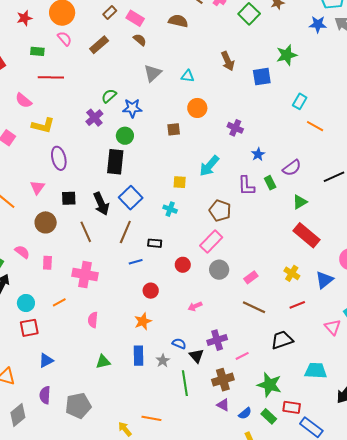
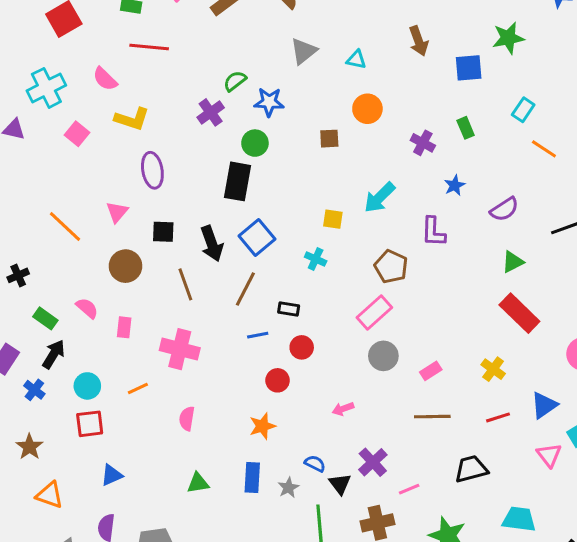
green rectangle: (270, 183) -> (466, 128), moved
red circle: (183, 265) -> (302, 347), moved
blue triangle: (324, 280) -> (544, 405), moved
brown line: (254, 307) -> (432, 417), turned -30
purple cross: (217, 340) -> (373, 462), turned -30

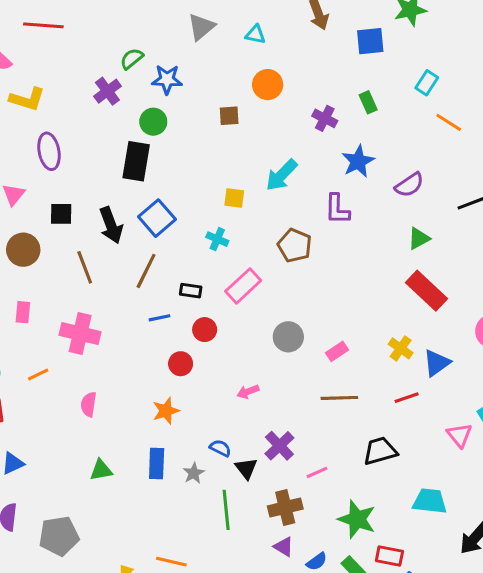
blue star: (455, 185) -> (358, 161), size x1.5
pink rectangle: (374, 313) -> (243, 286), moved
blue triangle: (544, 405) -> (437, 363), moved

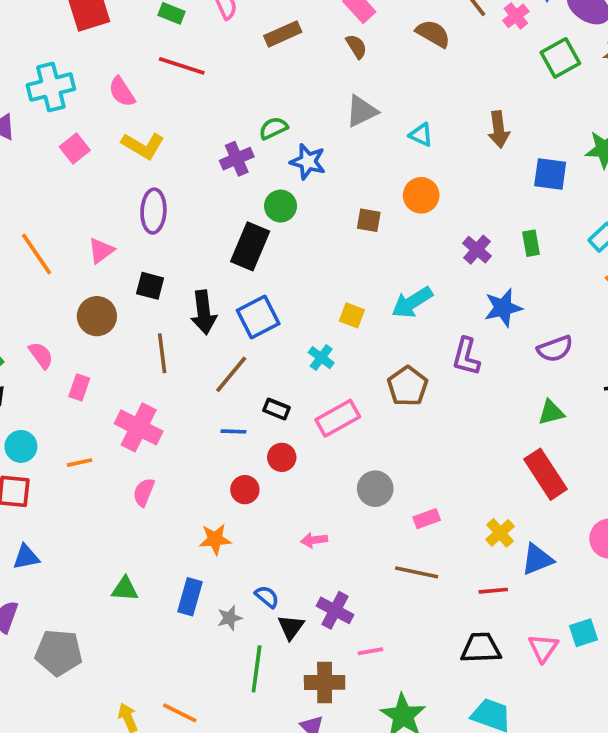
pink semicircle: (89, 404) -> (144, 492), moved
purple cross: (279, 446) -> (335, 610), turned -32
black trapezoid: (380, 451) -> (481, 648), moved

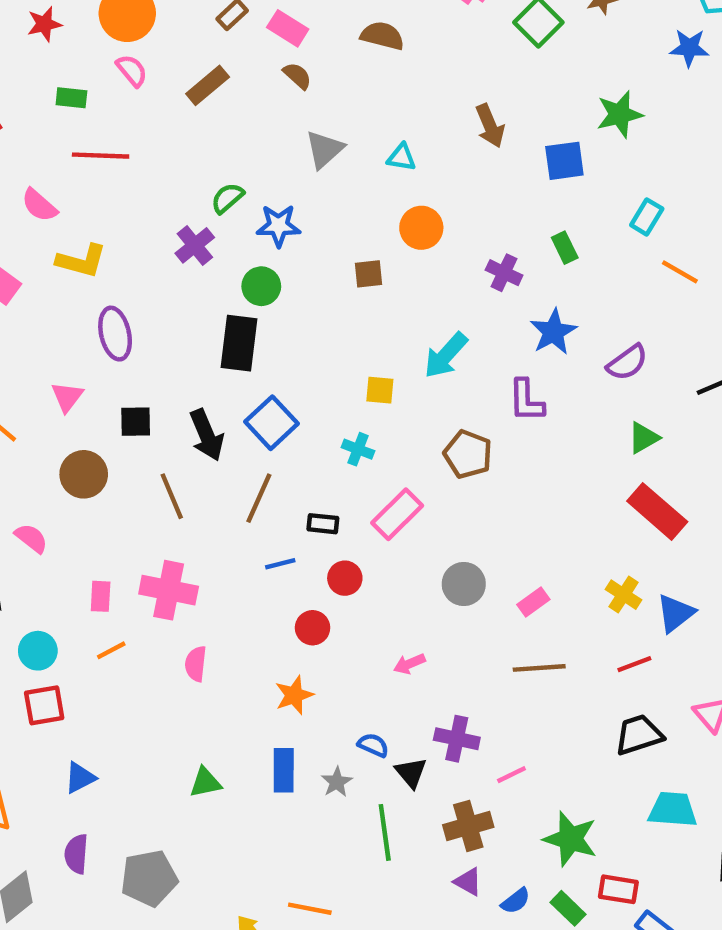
pink rectangle: (79, 387) -> (101, 596), moved

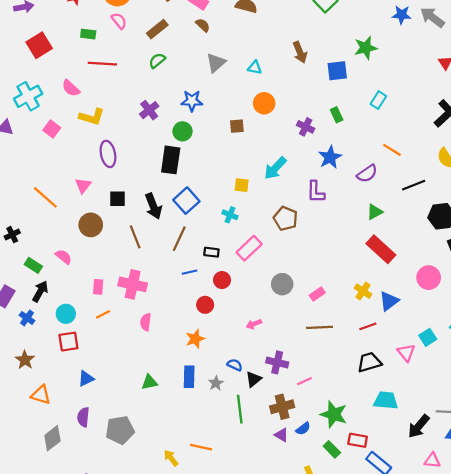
green semicircle: (227, 198) -> (157, 61), moved
orange line: (680, 272) -> (392, 150), moved
black triangle: (411, 773) -> (254, 379), turned 30
blue semicircle: (516, 901) -> (303, 429), moved

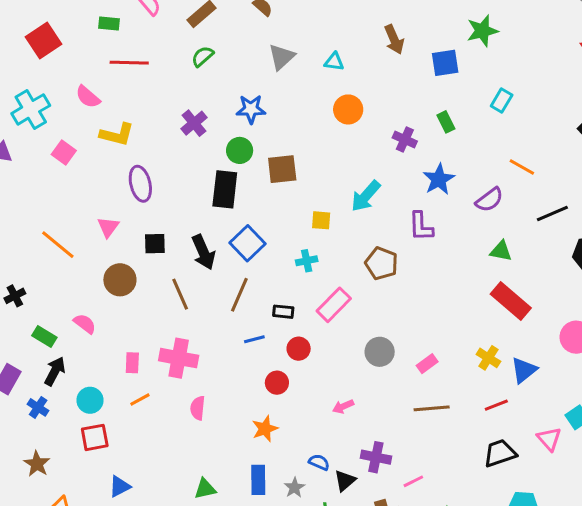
brown square: (237, 126) -> (282, 169), moved, size x1.5
green triangle: (375, 212) -> (501, 251), turned 42
cyan cross: (230, 215) -> (307, 261), turned -32

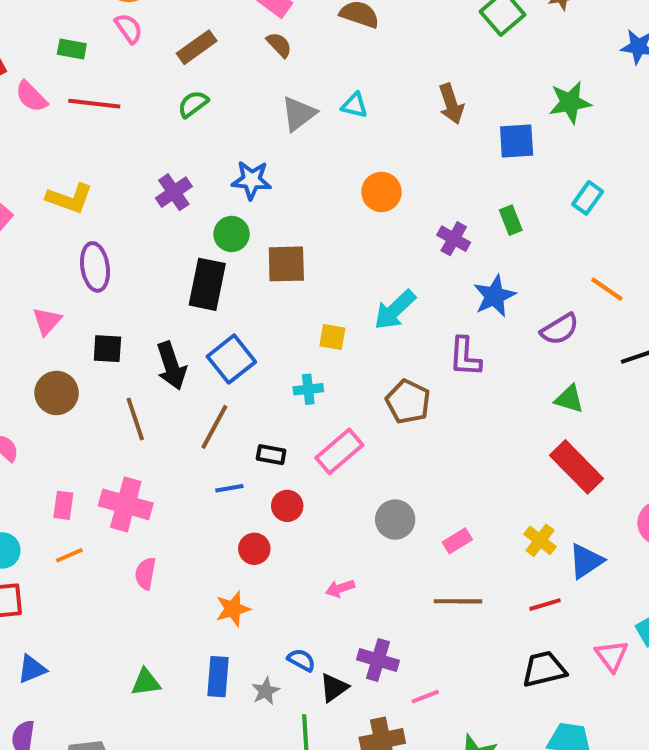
cyan triangle: (334, 62) -> (354, 105), moved
pink semicircle: (88, 97) -> (31, 97), moved

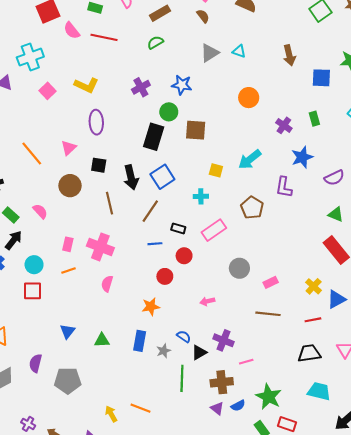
blue triangle: (32, 669) -> (67, 331), moved, turned -35

